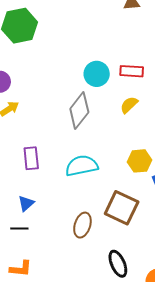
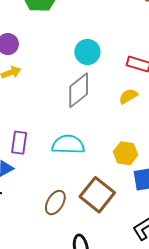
cyan circle: (97, 74) -> (87, 52), moved
purple rectangle: (31, 158) -> (19, 143), moved

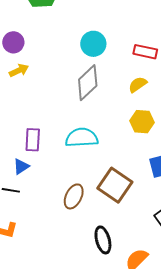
yellow hexagon: (126, 153) -> (142, 122), moved

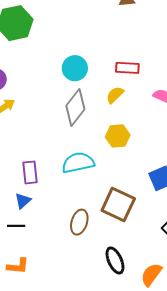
yellow semicircle: (138, 85) -> (115, 95), moved
yellow hexagon: (142, 122) -> (118, 136), moved

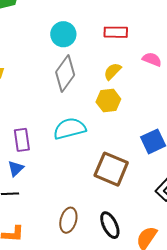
yellow semicircle: (115, 95) -> (112, 71), moved
brown ellipse: (79, 222) -> (68, 220), moved

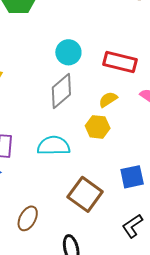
red rectangle: (116, 32) -> (120, 62), size x1.4
brown ellipse: (68, 220) -> (28, 218), moved

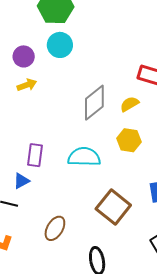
cyan circle: (68, 52) -> (60, 45), moved
yellow semicircle: (108, 99) -> (129, 104), moved

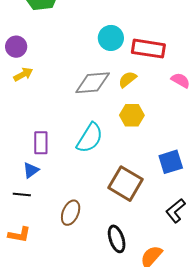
cyan circle: (60, 45) -> (111, 38), moved
gray diamond: (94, 103) -> (93, 83), turned 42
cyan semicircle: (84, 157) -> (90, 138), turned 128

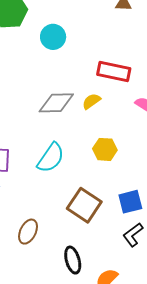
cyan circle: (111, 38) -> (53, 37), moved
yellow hexagon: (132, 115) -> (105, 149), moved
blue square: (171, 162) -> (130, 202), moved

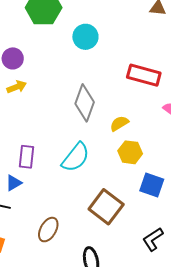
yellow semicircle: (91, 101) -> (119, 123), moved
gray diamond: (56, 103) -> (85, 103), turned -72
blue square: (130, 202) -> (152, 185), moved, turned 30

